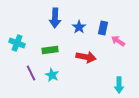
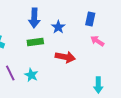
blue rectangle: (103, 28) -> (90, 19), moved
green rectangle: (50, 50) -> (35, 42), moved

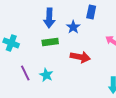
blue rectangle: (90, 19) -> (91, 12), moved

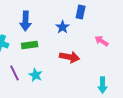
blue arrow: (49, 18) -> (26, 21), moved
green rectangle: (50, 42) -> (30, 45), moved

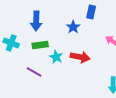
purple line: (15, 73) -> (34, 72), moved, turned -35
cyan star: (36, 75) -> (56, 57), moved

